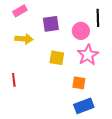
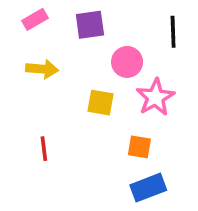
purple square: (51, 24) -> (90, 25), moved
pink circle: (81, 31) -> (127, 62), moved
red line: (14, 80) -> (44, 149), moved

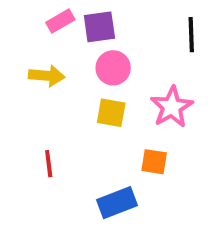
pink rectangle: (35, 19) -> (60, 21), moved
pink circle: (127, 62) -> (113, 68), moved
blue rectangle: (148, 188) -> (117, 203), moved

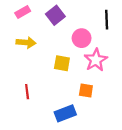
pink rectangle: (60, 21) -> (23, 12), moved
purple square: (99, 27) -> (55, 15), turned -30
pink circle: (113, 68) -> (82, 38), moved

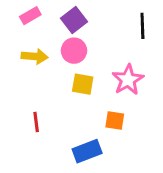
pink circle: (82, 38) -> (74, 51), moved

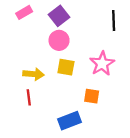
yellow arrow: (35, 56) -> (33, 74), moved

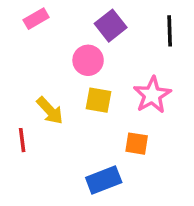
purple square: (59, 16) -> (111, 26), moved
yellow arrow: (33, 74) -> (50, 111), turned 42
red line: (29, 97) -> (22, 140), moved

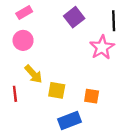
pink circle: (88, 60) -> (23, 40), moved
pink star: (152, 95) -> (102, 47), moved
yellow square: (98, 100) -> (57, 90), moved

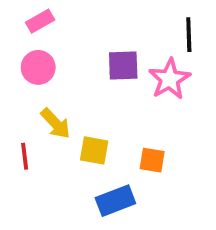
purple square: (74, 17) -> (123, 66), moved, turned 36

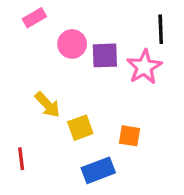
pink circle: (38, 67) -> (72, 44), moved
yellow square: (94, 150) -> (80, 128), turned -30
red line: (25, 156) -> (21, 159), moved

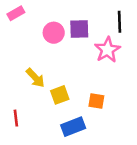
pink rectangle: (34, 18) -> (16, 13), moved
purple square: (105, 55) -> (79, 29), moved

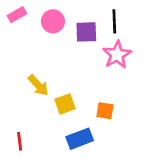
black line: (120, 22) -> (114, 21), moved
pink circle: (54, 33) -> (53, 21), moved
red line: (16, 118) -> (20, 141), moved

